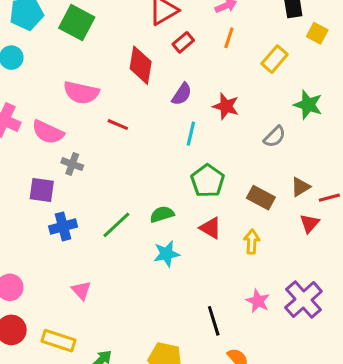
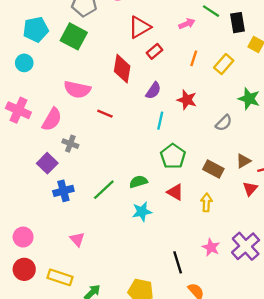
orange line: (229, 38) -> (194, 58), moved
pink semicircle: (48, 132) -> (52, 119), turned -85
purple square: (42, 190) -> (47, 163), turned 36

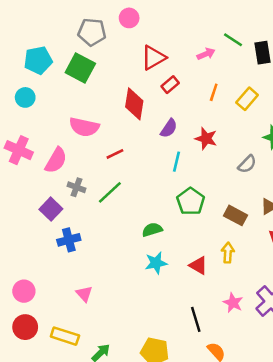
red line: (105, 114) -> (115, 154), turned -49
green line: (104, 190) -> (110, 192), moved
red triangle: (175, 192) -> (198, 265), moved

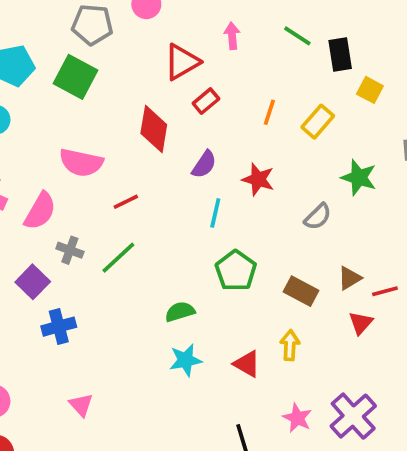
pink arrow: (206, 54) -> (232, 36), moved, turned -72

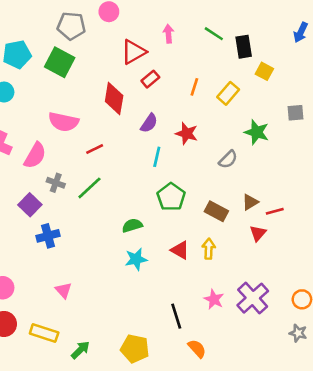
red triangle: (247, 364) -> (180, 250), moved

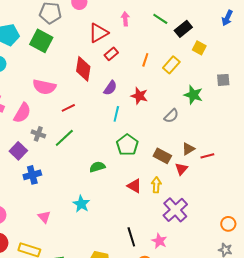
black rectangle: (244, 47) -> (183, 29), turned 60
red triangle: (258, 233) -> (181, 169), moved
cyan star: (136, 259) -> (81, 204), moved, turned -30
purple cross: (253, 298) -> (175, 210), moved
pink star: (214, 299) -> (159, 241), moved

